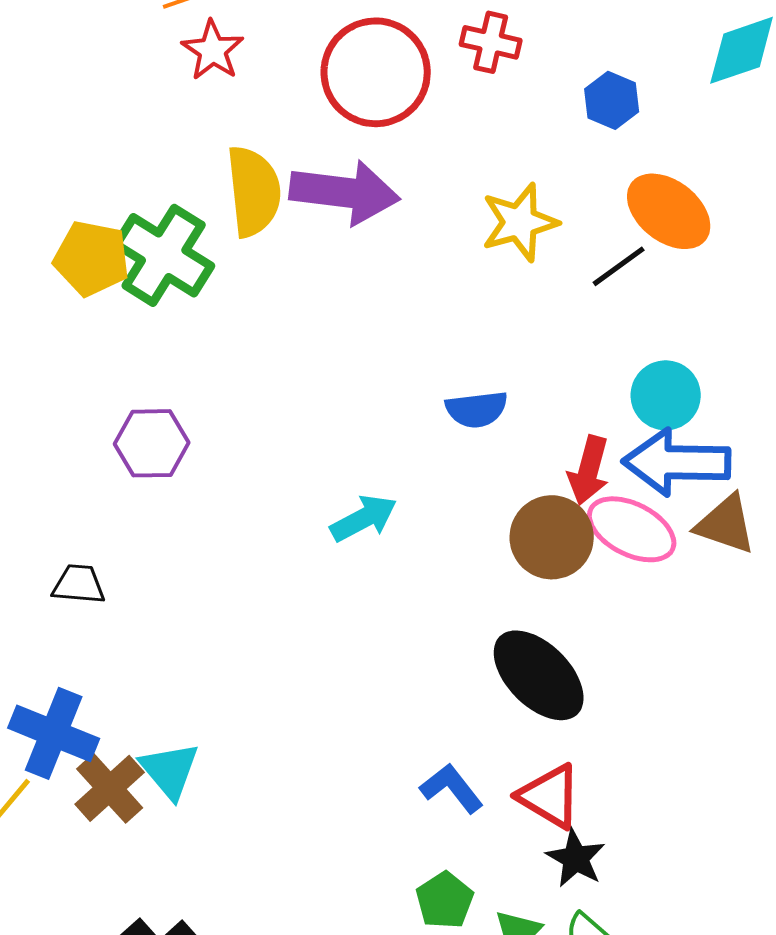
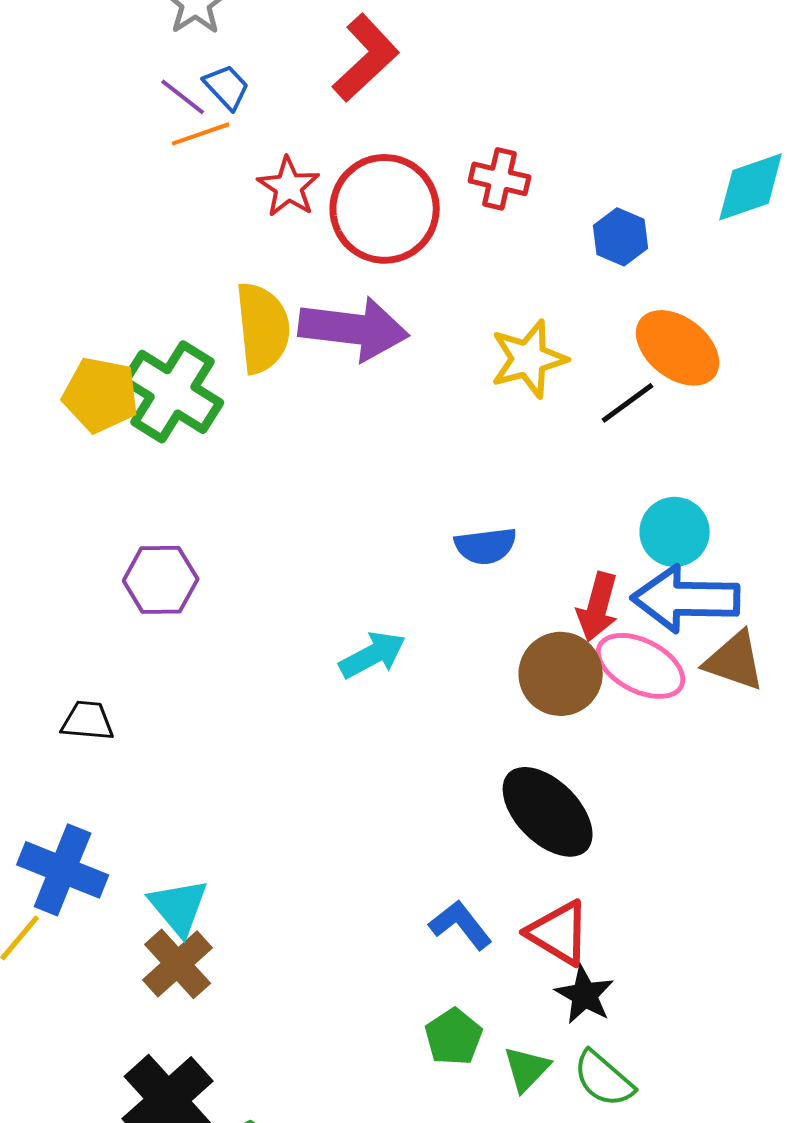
red star: (213, 50) -> (289, 187), moved
brown cross: (110, 788) -> (178, 964), moved

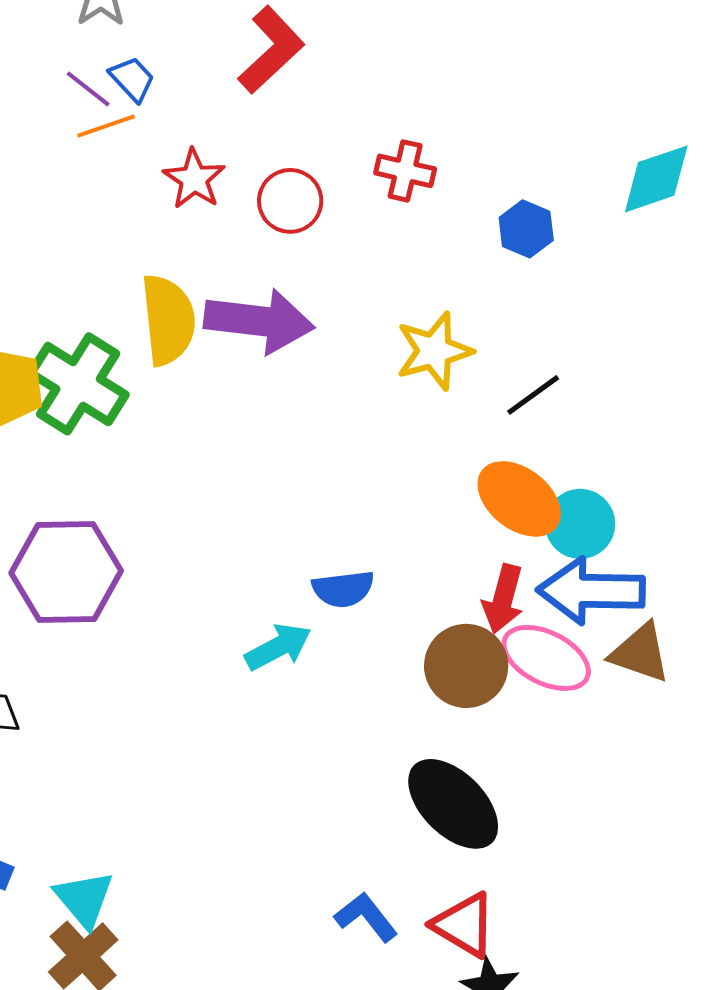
red circle: (385, 209) -> (290, 201), size x0.6
orange ellipse: (678, 348) -> (519, 499), moved
blue semicircle: (486, 546) -> (343, 589), moved
purple hexagon: (161, 580) -> (66, 572), size x1.5

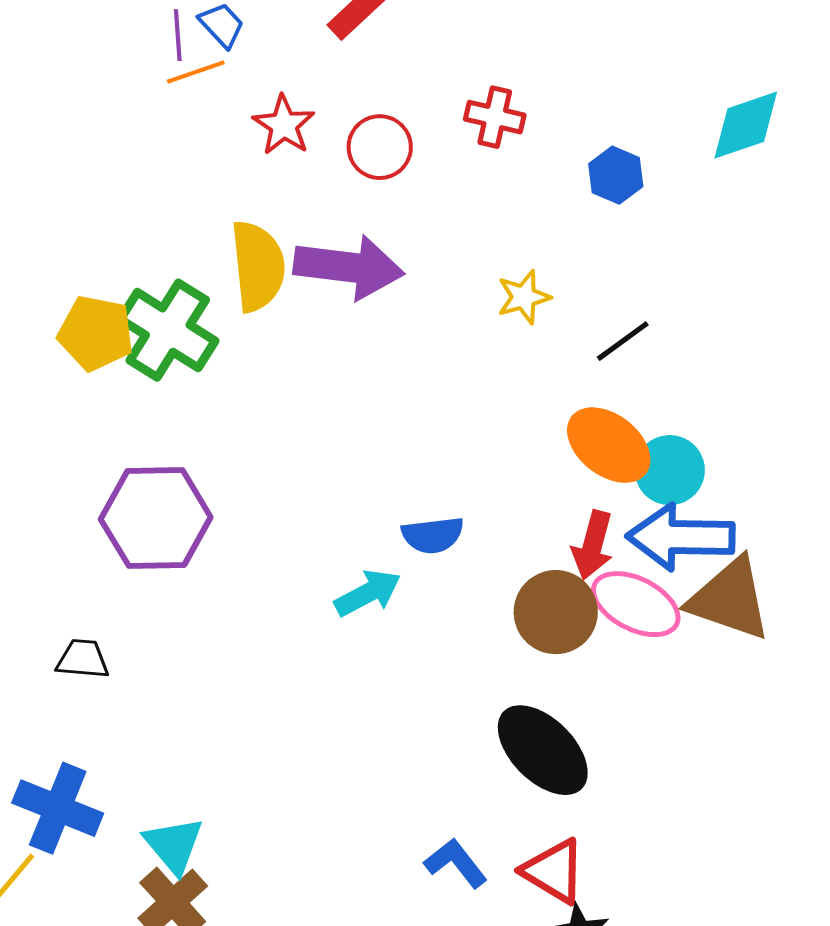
purple line: (88, 89) -> (178, 35), turned 48
yellow star: (434, 351) -> (524, 297), size x0.7
brown triangle: (640, 653) -> (730, 599), size x1.4

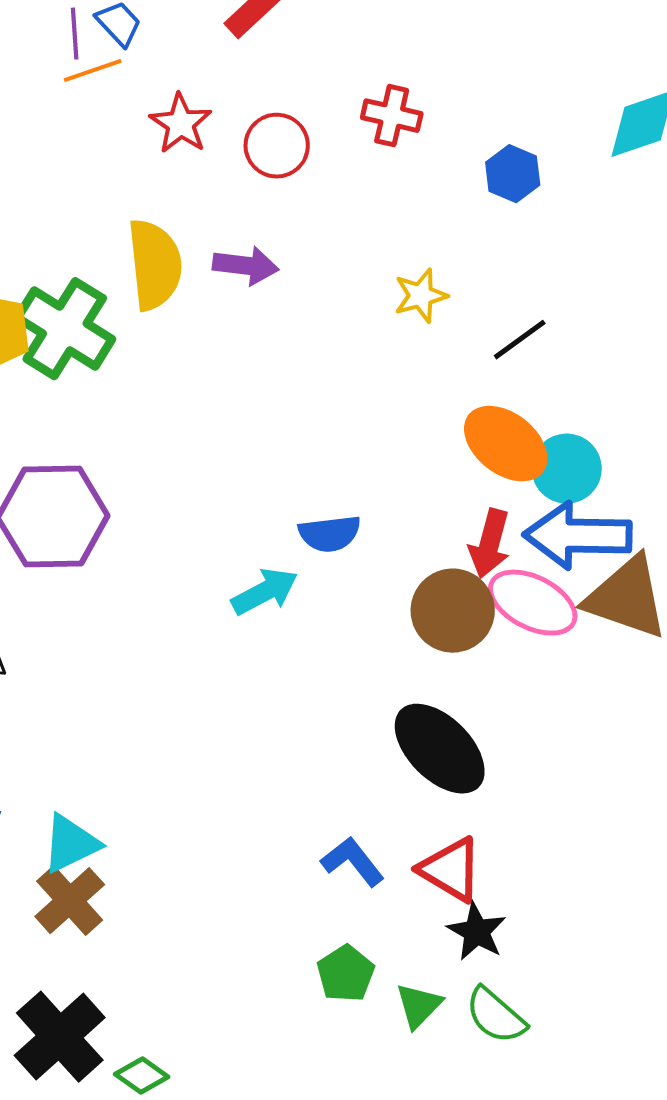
purple arrow: (349, 267) -> (246, 266), size x0.6
cyan triangle: (174, 845) -> (71, 844), turned 44

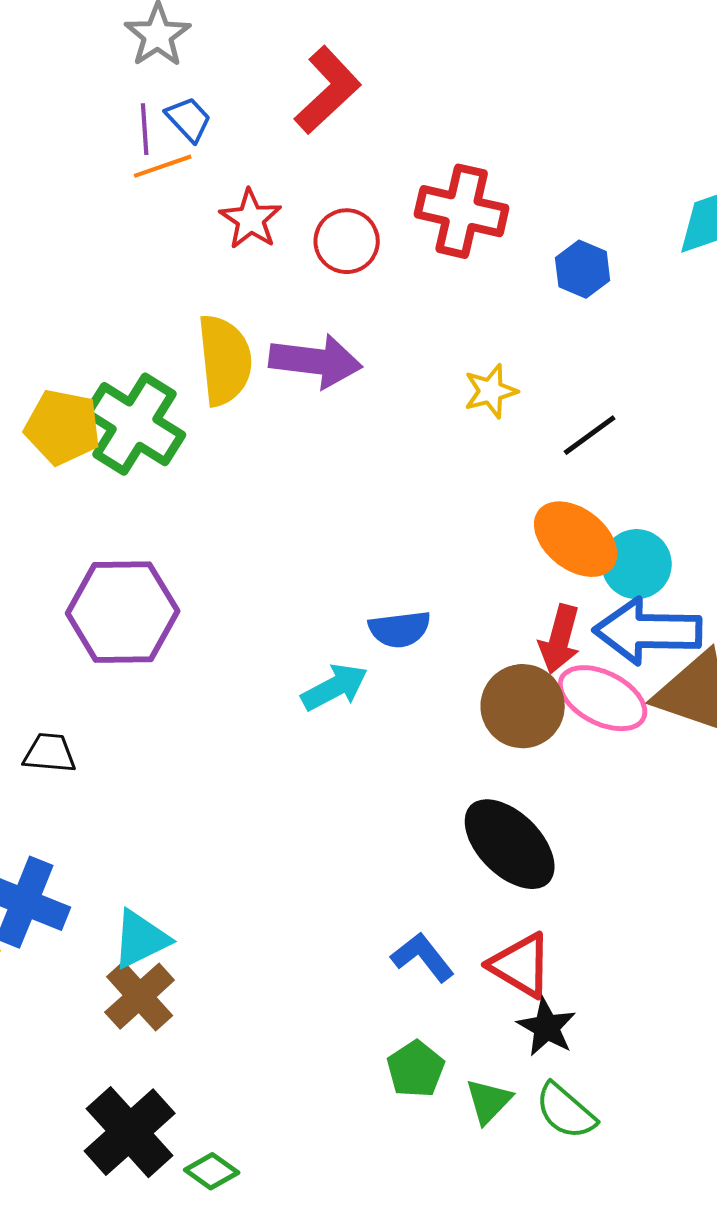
red cross: (392, 116) -> (462, 211), size x1.5
purple arrow: (246, 266) -> (316, 361), size x1.4

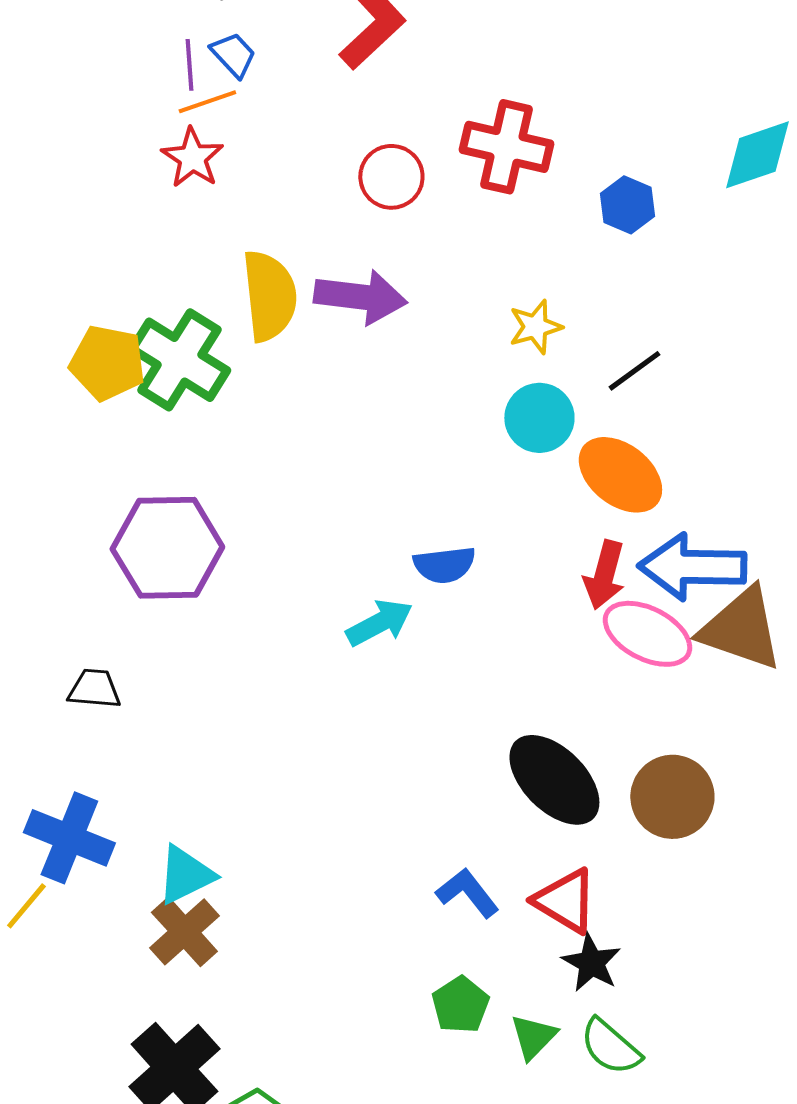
red star: (251, 219) -> (192, 158), moved
cyan circle: (637, 564) -> (539, 418), moved
brown circle: (523, 706) -> (672, 797), moved

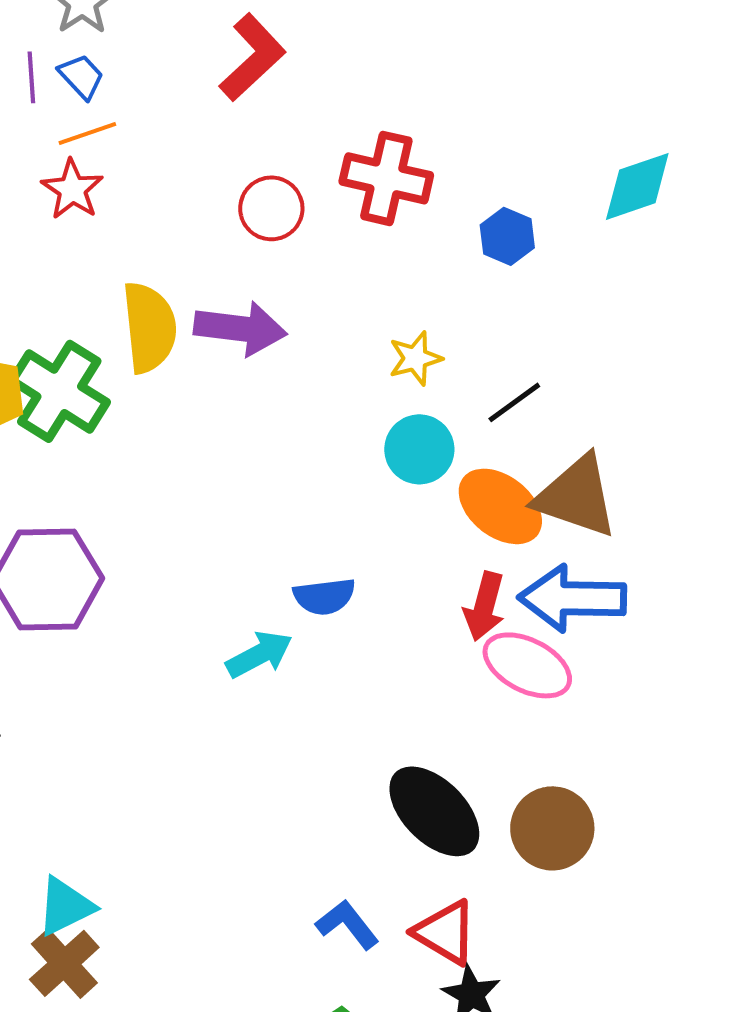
blue trapezoid: (233, 55) -> (81, 76), moved
purple line: (189, 65) -> (31, 77), moved
brown triangle: (741, 629) -> (576, 496), moved

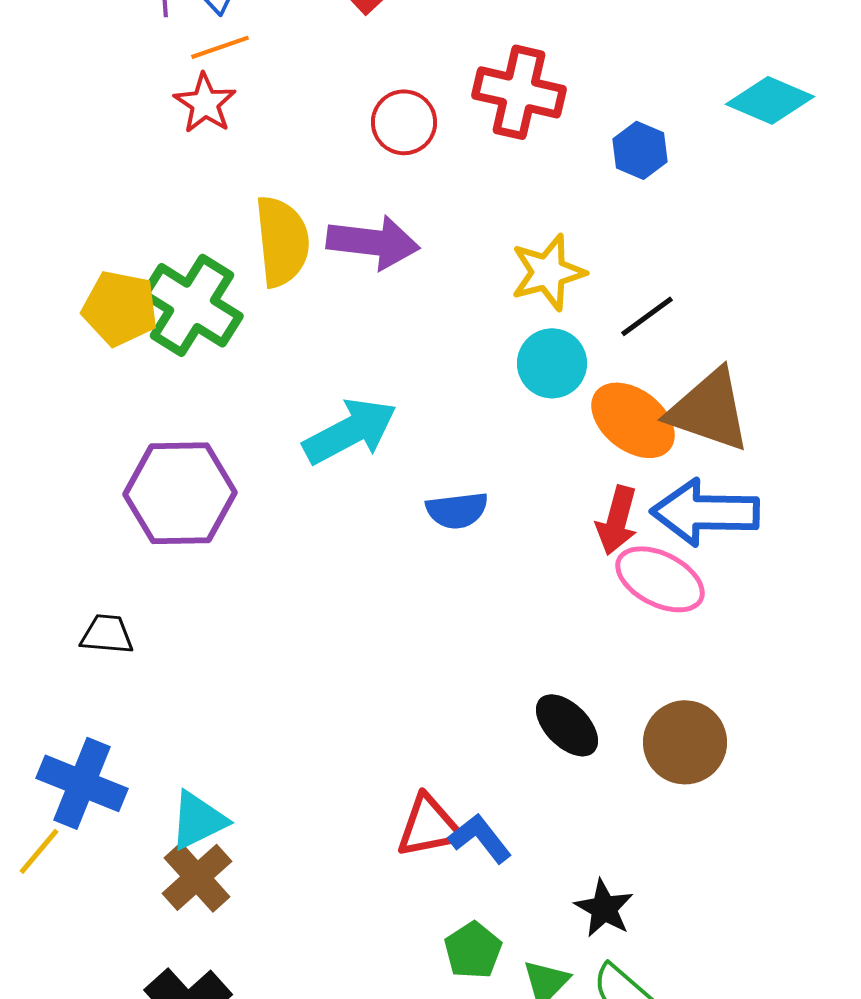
cyan diamond: (637, 186) -> (770, 100), turned 42
yellow star: (415, 358) -> (548, 272), size x1.4
cyan arrow: (259, 654) -> (350, 431), moved, size x1.4
black ellipse: (434, 811) -> (567, 725), size x0.7
red triangle: (445, 932) -> (429, 826), moved, turned -42

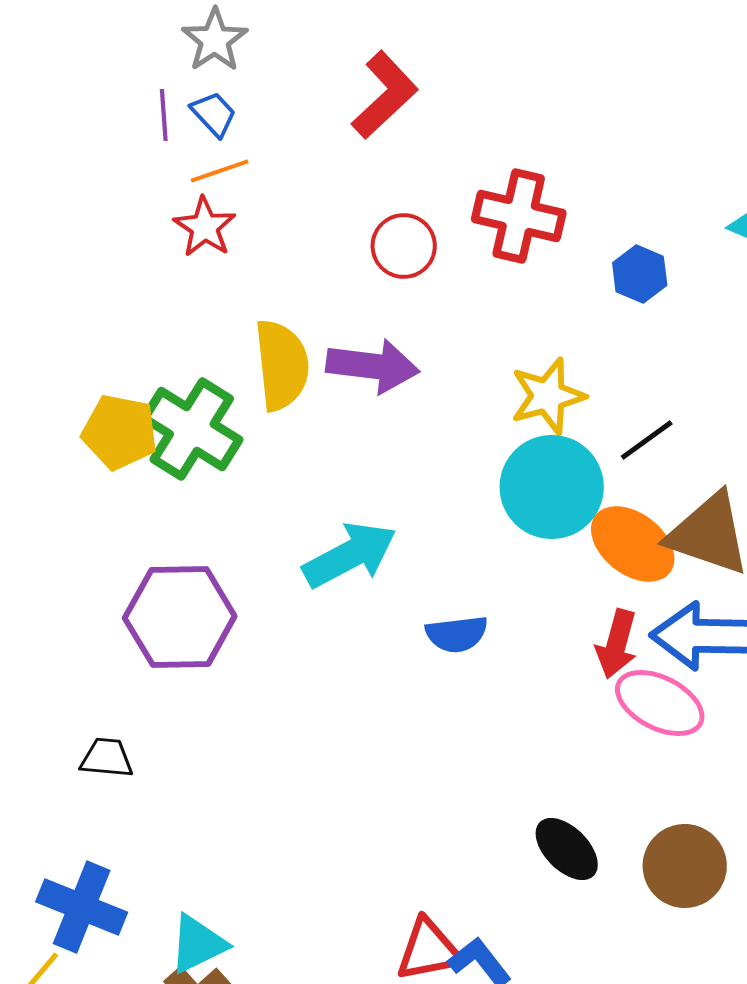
cyan circle: (552, 363) -> (552, 487), size x1.5

